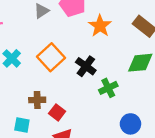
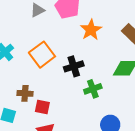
black cross: (86, 66) -> (74, 66), turned 30
red square: (57, 112) -> (42, 107), turned -32

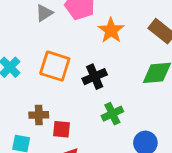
orange square: (42, 55) -> (55, 66), turned -30
green cross: (93, 89) -> (112, 114), moved

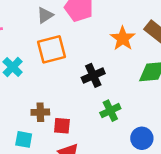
orange star: (111, 30) -> (123, 38), moved
orange square: (55, 66) -> (52, 49), moved, turned -32

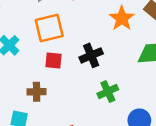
red square: (62, 126) -> (53, 60), moved

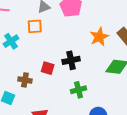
orange square: (49, 28) -> (35, 26), moved, size x0.7
red square: (53, 60) -> (48, 68), moved

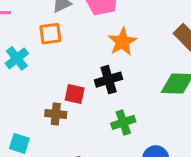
orange star: (99, 37) -> (122, 42), moved
brown cross: (25, 80) -> (56, 114), moved

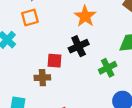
green cross: (123, 122) -> (108, 68), moved

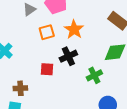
orange square: (30, 17) -> (47, 32), moved
brown cross: (42, 78) -> (20, 88), moved

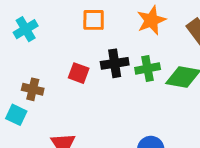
orange star: (74, 29) -> (151, 20), moved
green cross: (94, 75) -> (148, 68), moved

